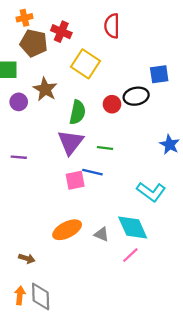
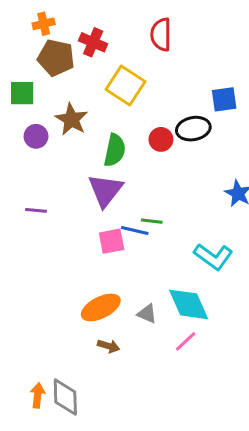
green line: (105, 148) -> (152, 221), moved
brown arrow: (27, 259) -> (108, 346), moved

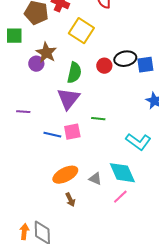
blue square: (224, 99) -> (145, 65), moved
purple circle: (36, 136) -> (36, 64), moved
blue line: (135, 230) -> (52, 135), moved
brown arrow: (108, 346) -> (70, 200), turned 48

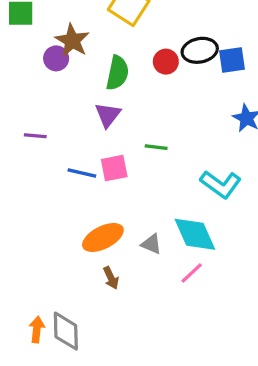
purple triangle: (68, 99) -> (108, 115), size x0.7

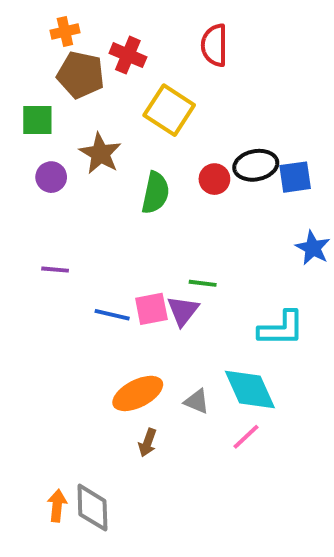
purple circle: (56, 58) -> (51, 177), moved
purple triangle: (108, 115) -> (183, 311), moved
cyan L-shape: (221, 184) -> (281, 329), turned -36
brown arrow: (111, 278) -> (148, 443), turned 45

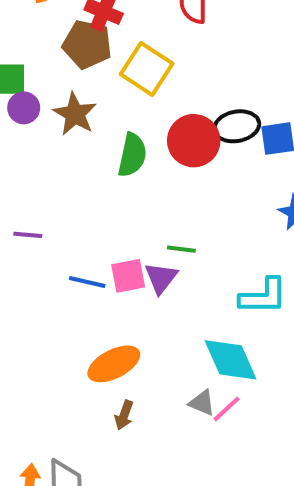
brown pentagon: (81, 75) -> (87, 44), moved
purple circle: (51, 177) -> (24, 108), moved
red circle: (214, 179) -> (194, 141), size x1.6
gray triangle: (197, 401) -> (202, 403), moved

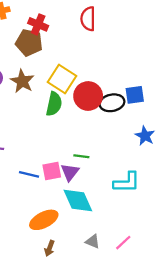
yellow square: (147, 69) -> (62, 79), moved
black ellipse: (237, 126) -> (112, 103), moved
cyan diamond: (231, 360) -> (78, 201), moved
pink line: (226, 409) -> (123, 243), moved

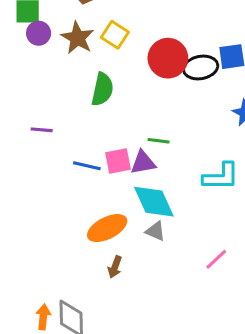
yellow square: (62, 79) -> (115, 35), moved, size x0.7
green semicircle: (54, 104) -> (102, 89), moved
purple triangle: (70, 172) -> (143, 163), turned 42
gray triangle: (93, 241) -> (155, 231), moved

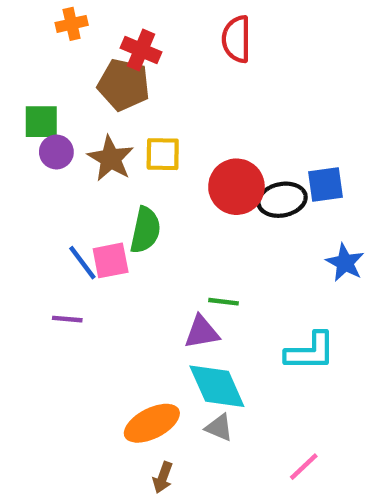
yellow square: (115, 35) -> (163, 154), turned -32
purple line: (42, 130) -> (67, 319), moved
pink square: (118, 161) -> (111, 260), moved
blue line: (87, 166) -> (82, 263), moved, turned 40

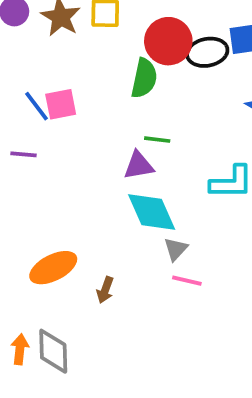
green semicircle: (145, 230) -> (144, 78), moved
orange ellipse: (152, 423) -> (53, 268), moved
gray triangle: (219, 428) -> (176, 249), moved, turned 50
pink line: (304, 467) -> (187, 281), moved, turned 56

